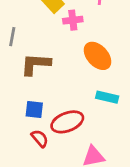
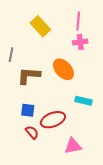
pink cross: (73, 20) -> (80, 42), moved
orange ellipse: (98, 56) -> (63, 69), moved

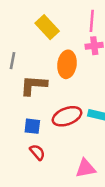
orange ellipse: (63, 69) -> (67, 64), moved, turned 50
red ellipse: (53, 120) -> (67, 116), moved

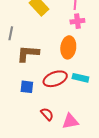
orange ellipse: (67, 64) -> (68, 47), moved
red semicircle: (37, 152) -> (47, 114), moved

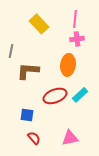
cyan rectangle: (80, 78) -> (80, 95), turned -56
blue square: (27, 87) -> (27, 115), moved
red semicircle: (47, 114) -> (34, 138), moved

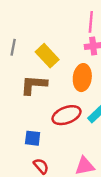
yellow rectangle: (39, 24) -> (47, 56), moved
gray line: (11, 51) -> (13, 47), moved

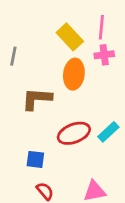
yellow rectangle: (47, 56) -> (70, 37), moved
orange ellipse: (82, 78) -> (74, 74), moved

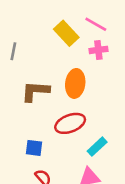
pink line: (101, 27) -> (96, 24), turned -65
orange ellipse: (74, 74) -> (75, 83), moved
cyan rectangle: (108, 132) -> (97, 147), moved

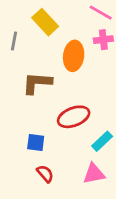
yellow rectangle: (66, 33) -> (45, 22), moved
orange ellipse: (75, 83) -> (74, 56), moved

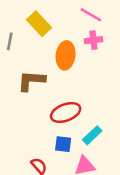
blue square: (36, 143) -> (63, 144), moved

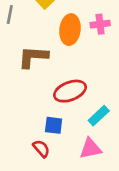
pink cross: (93, 40) -> (100, 24), moved
blue square: (63, 144) -> (54, 125), moved

